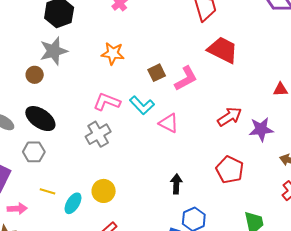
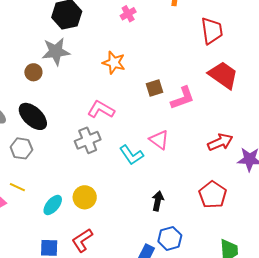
cyan L-shape: (142, 105) -> (131, 155), moved
yellow line: (47, 191) -> (17, 187), moved

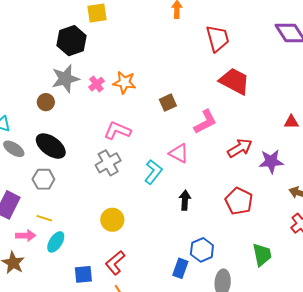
pink cross: (128, 14) -> (96, 84), moved
pink L-shape: (183, 98) -> (205, 122), moved
cyan L-shape: (131, 155) -> (153, 172), turned -100
black arrow: (158, 201) -> (185, 200), moved
cyan ellipse: (53, 205) -> (56, 242), moved

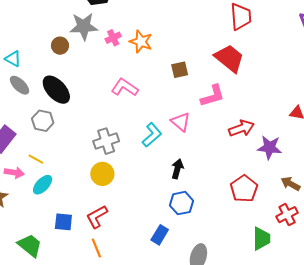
red trapezoid: (234, 81) -> (229, 58), moved
gray cross: (108, 163) -> (106, 141), moved
red pentagon: (239, 201) -> (244, 189), moved
blue hexagon: (202, 250) -> (181, 203), moved
green trapezoid: (262, 255) -> (262, 239), moved

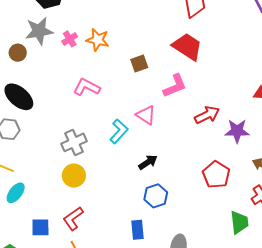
black arrow: (177, 169) -> (148, 162), turned 48
blue rectangle: (160, 235) -> (138, 230), turned -30

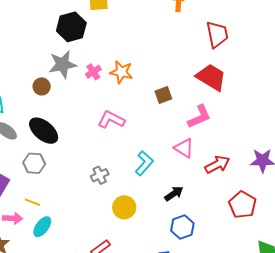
pink triangle: (146, 115) -> (184, 148), moved
red arrow: (207, 115) -> (217, 165), moved
gray cross: (74, 142) -> (100, 175), size x0.7
yellow circle: (74, 176) -> (124, 207), moved

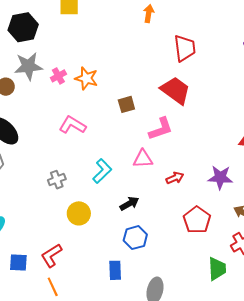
black hexagon: (71, 27) -> (23, 27), moved
pink triangle: (184, 148) -> (143, 159), turned -40
red arrow: (217, 165) -> (175, 178), size x0.7

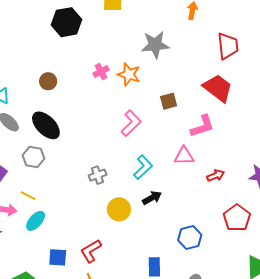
gray star: (28, 66) -> (155, 45), moved
pink L-shape: (73, 125) -> (131, 123), moved, turned 104
black arrow: (129, 204) -> (152, 198), moved
blue hexagon: (135, 238) -> (190, 237), moved

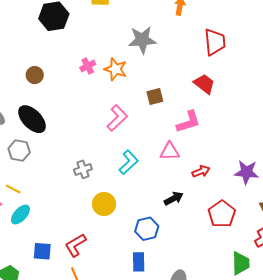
red trapezoid: (218, 88) -> (204, 84), size x0.7
black arrow: (152, 198) -> (174, 198), moved
blue hexagon: (190, 237) -> (147, 229), moved

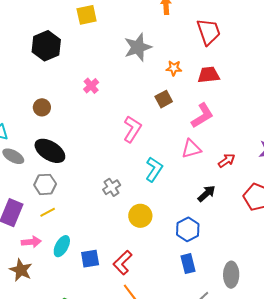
orange star: (116, 69) -> (174, 68), moved, size x0.7
red trapezoid: (204, 84) -> (209, 75), turned -30
yellow line: (13, 189) -> (48, 212), moved, turned -42
blue square: (42, 251) -> (90, 259), moved

